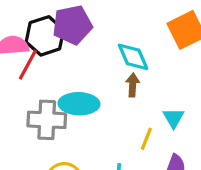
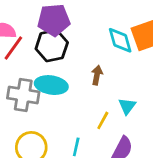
black hexagon: (45, 36) -> (52, 46), moved
cyan diamond: (133, 57) -> (120, 40), moved

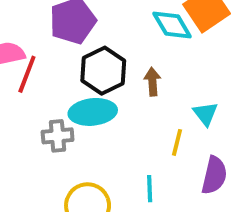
black hexagon: (52, 46) -> (103, 71), moved
gray cross: (23, 95) -> (58, 136), size x0.7

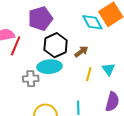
brown arrow: (152, 82) -> (81, 52), turned 56
yellow line: (177, 142) -> (89, 74), moved

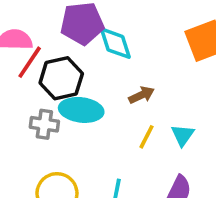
cyan diamond: (92, 22) -> (115, 43), moved
black hexagon: (56, 45) -> (61, 78), moved

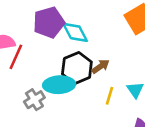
black hexagon: (61, 78) -> (77, 68), moved
gray cross: (44, 124) -> (34, 100), turned -30

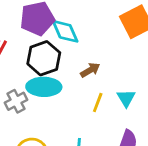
black hexagon: (77, 68) -> (44, 58), moved

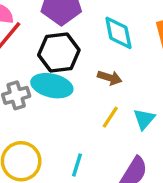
cyan diamond: (65, 31) -> (118, 33), moved
brown arrow: (90, 70) -> (110, 78), turned 36

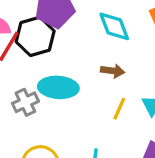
black hexagon: (59, 53) -> (35, 36), moved

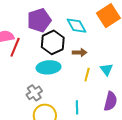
black hexagon: (35, 36) -> (53, 42), moved
gray cross: (25, 102) -> (34, 93), moved

